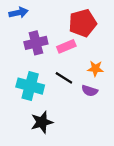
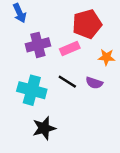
blue arrow: (18, 13) -> (20, 13), turned 78
orange star: (95, 69) -> (106, 57), moved
purple semicircle: (90, 91) -> (94, 83), moved

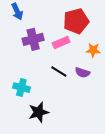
cyan cross: (32, 90) -> (21, 88), moved, size x0.7

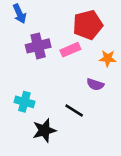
black line: (59, 71) -> (74, 111), moved

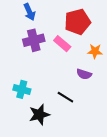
blue arrow: (19, 14) -> (29, 12), moved
pink rectangle: (70, 50) -> (62, 44), turned 63

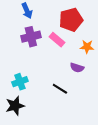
cyan cross: (22, 89) -> (20, 82), turned -35
black star: (39, 115) -> (15, 106), moved

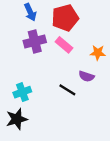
red pentagon: (71, 20) -> (65, 18), moved
black line: (60, 89) -> (67, 90), moved

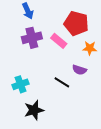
red pentagon: (65, 18) -> (76, 23), moved, turned 30
black star: (17, 119) -> (34, 110), moved

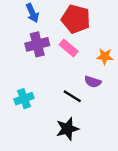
red pentagon: (76, 23) -> (76, 19), moved
black star: (34, 110) -> (67, 129), moved

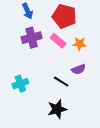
orange star: (105, 56) -> (80, 44), moved
purple semicircle: (93, 82) -> (79, 69), turned -40

